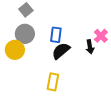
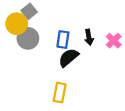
black arrow: (90, 47) -> (89, 37), moved
yellow circle: (15, 50) -> (17, 24), moved

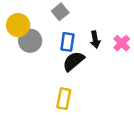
gray square: (29, 11) -> (60, 12), moved

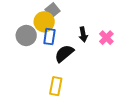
yellow circle: (18, 25) -> (44, 22), moved
blue rectangle: (67, 42) -> (49, 37), moved

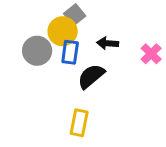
black arrow: (83, 34) -> (108, 43), moved, turned 104

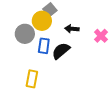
blue rectangle: (70, 52) -> (44, 46), moved
yellow rectangle: (79, 123) -> (32, 79), moved

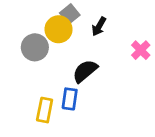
black arrow: (72, 29) -> (99, 26), moved, turned -64
blue rectangle: (44, 46) -> (70, 99), moved

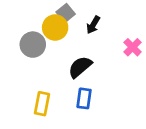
blue rectangle: (70, 99) -> (84, 98), moved

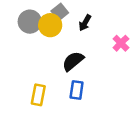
gray circle: (33, 45) -> (30, 22), moved

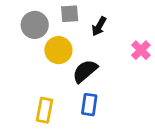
gray square: (60, 12) -> (70, 14), turned 35
yellow circle: (50, 25) -> (58, 50), moved

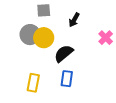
gray square: (70, 14) -> (44, 10), moved
gray circle: (35, 25) -> (30, 35), moved

